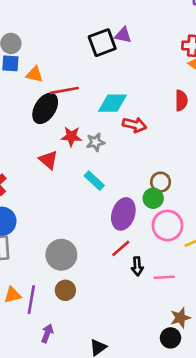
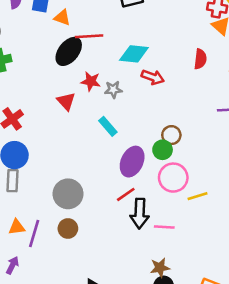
black arrow: (137, 266) -> (140, 213), size x1.6
brown star: (180, 318) -> (160, 268), moved
purple arrow: (47, 333) -> (12, 265), moved

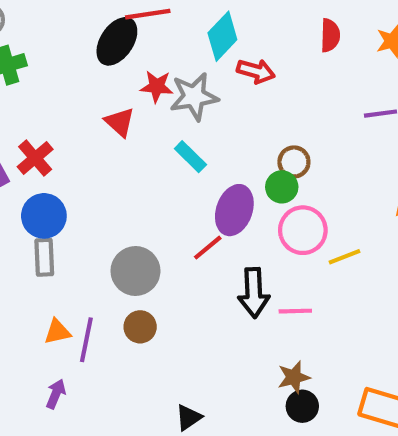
cyan diamond: (134, 54) -> (222, 36), turned -48
gray star: (113, 90) -> (194, 97), size x1.6
red line: (126, 194) -> (208, 248), moved

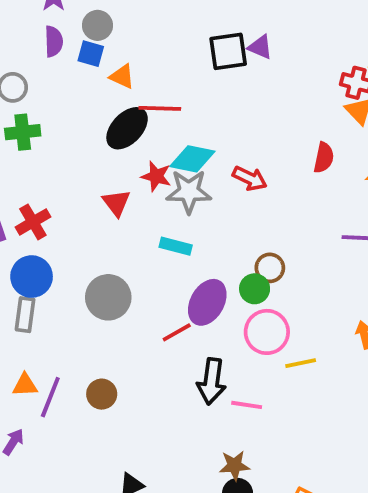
cyan diamond: (222, 36) -> (192, 159), moved, turned 48
cyan rectangle: (190, 157) -> (176, 246), turned -40
gray circle: (135, 271) -> (108, 297), moved

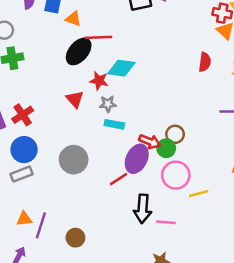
red arrow: (250, 178) -> (150, 142), moved
gray star: (189, 192) -> (108, 104), moved, size x0.6
gray rectangle: (25, 315) -> (21, 174), turned 65
brown circle: (102, 394) -> (75, 238), moved

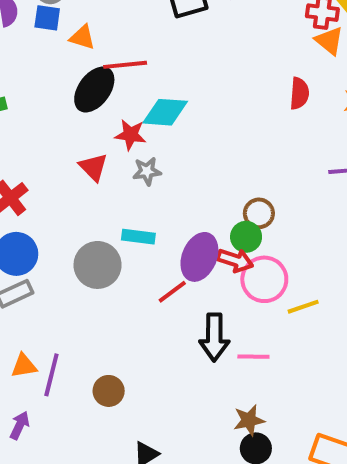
cyan rectangle: (114, 124) -> (138, 237), moved
red arrow: (150, 142) -> (235, 260), moved

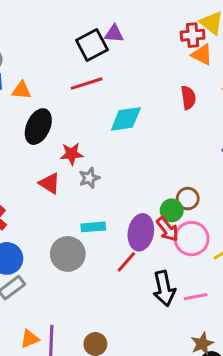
red line: (125, 65) -> (87, 84), moved
cyan diamond: (165, 112) -> (126, 119), moved
brown circle: (259, 213) -> (188, 199), moved
red arrow: (235, 260) -> (167, 229), turned 45

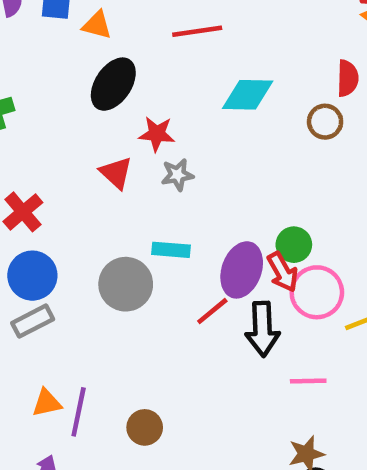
brown circle: (188, 199) -> (325, 122), moved
black arrow: (164, 288) -> (262, 329), moved

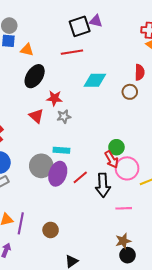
purple ellipse: (242, 270) -> (58, 174), moved

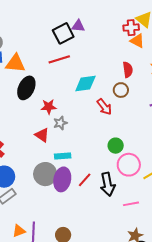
orange triangle: (27, 50) -> (15, 63), size x1.5
red triangle: (36, 116) -> (42, 135), moved
red arrow: (112, 160) -> (104, 107), moved

